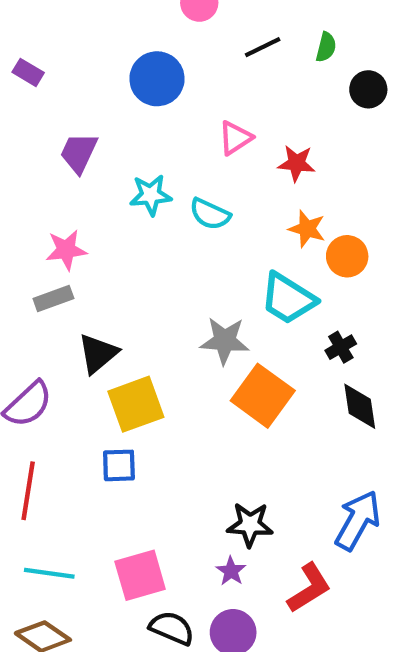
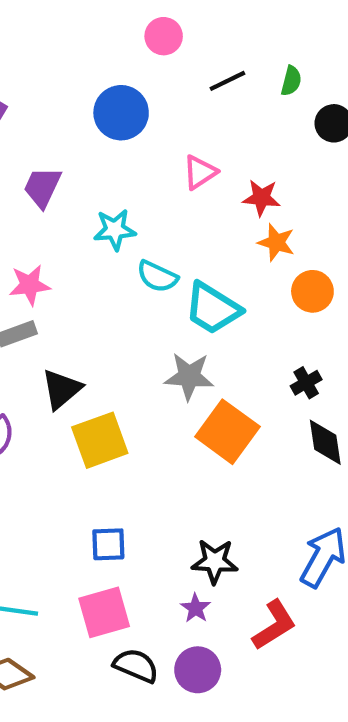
cyan semicircle: (210, 214) -> (157, 276), moved
orange star: (307, 229) -> (276, 242), moved
cyan trapezoid: (288, 299) -> (213, 308), moved
blue square: (119, 465) -> (108, 544), moved

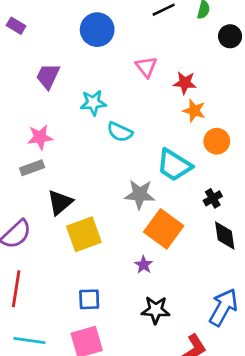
pink triangle: (200, 172) -> (146, 67), turned -35
cyan trapezoid: (213, 308) -> (174, 165), moved
purple star: (196, 608) -> (144, 265), moved

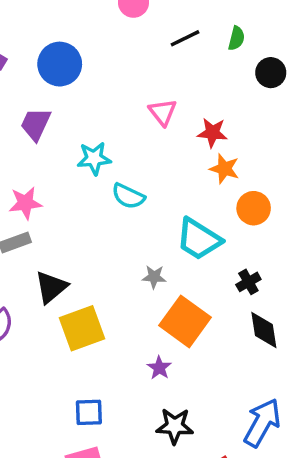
blue circle: (97, 30) -> (60, 64), moved
gray star: (140, 194) -> (154, 277), size x0.6

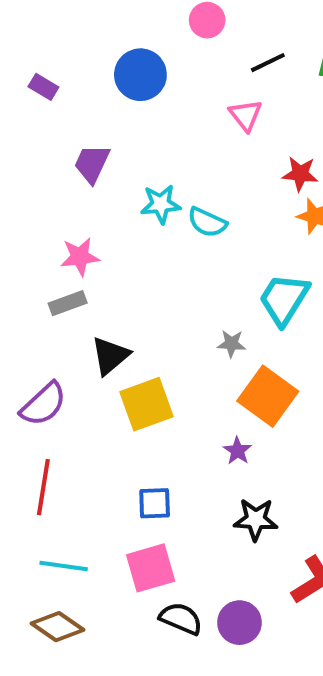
blue circle: (60, 64) -> (140, 75), moved
pink triangle: (163, 112) -> (246, 115), moved
cyan semicircle: (128, 196) -> (207, 222), moved
cyan trapezoid: (199, 239) -> (284, 299), turned 90

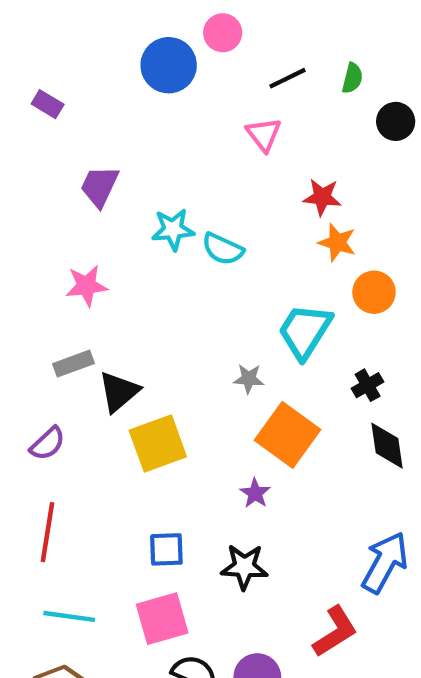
blue circle: (140, 75) -> (169, 65), moved
gray rectangle: (68, 303) -> (74, 364), moved
purple semicircle: (43, 404) -> (48, 444), size x0.7
black star: (256, 519) -> (244, 567), moved

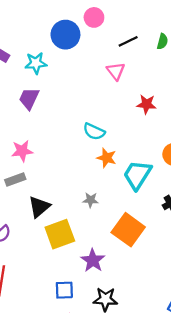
cyan star: (173, 229) -> (36, 63), moved
orange star: (337, 242) -> (107, 158), moved
gray rectangle: (74, 364) -> (15, 179), moved
gray star: (249, 379) -> (91, 200), moved
purple star: (255, 493) -> (93, 260), moved, size x1.5

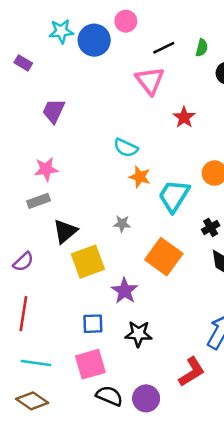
cyan star: (36, 63) -> (61, 31), moved
pink triangle: (116, 71) -> (150, 81), size x1.4
red star: (146, 104) -> (184, 117), turned 30

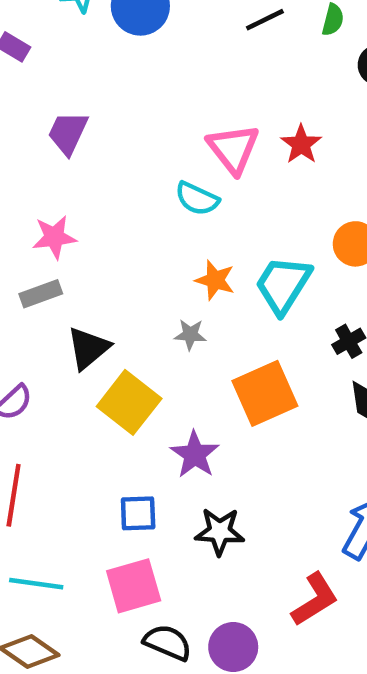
pink triangle: (150, 81) -> (233, 149), moved
orange star: (140, 177) -> (215, 280), moved
orange square: (164, 257) -> (265, 393), turned 30
yellow square: (88, 262) -> (129, 402), turned -32

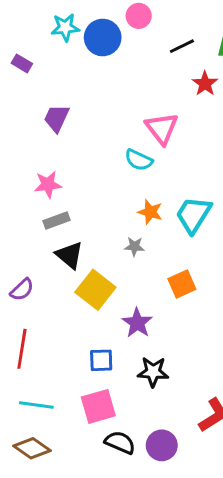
red star: (301, 144) -> (205, 84), moved
gray rectangle: (41, 294) -> (57, 221), moved
black triangle: (88, 348) -> (70, 255), turned -40
orange square: (265, 393) -> (182, 284), size x0.7

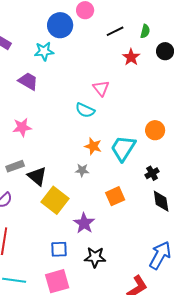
cyan star: (65, 27) -> (44, 51), moved
purple trapezoid: (57, 118) -> (28, 81), turned 95
pink triangle: (162, 128) -> (101, 88), size x0.7
gray rectangle: (57, 221) -> (15, 166), moved

